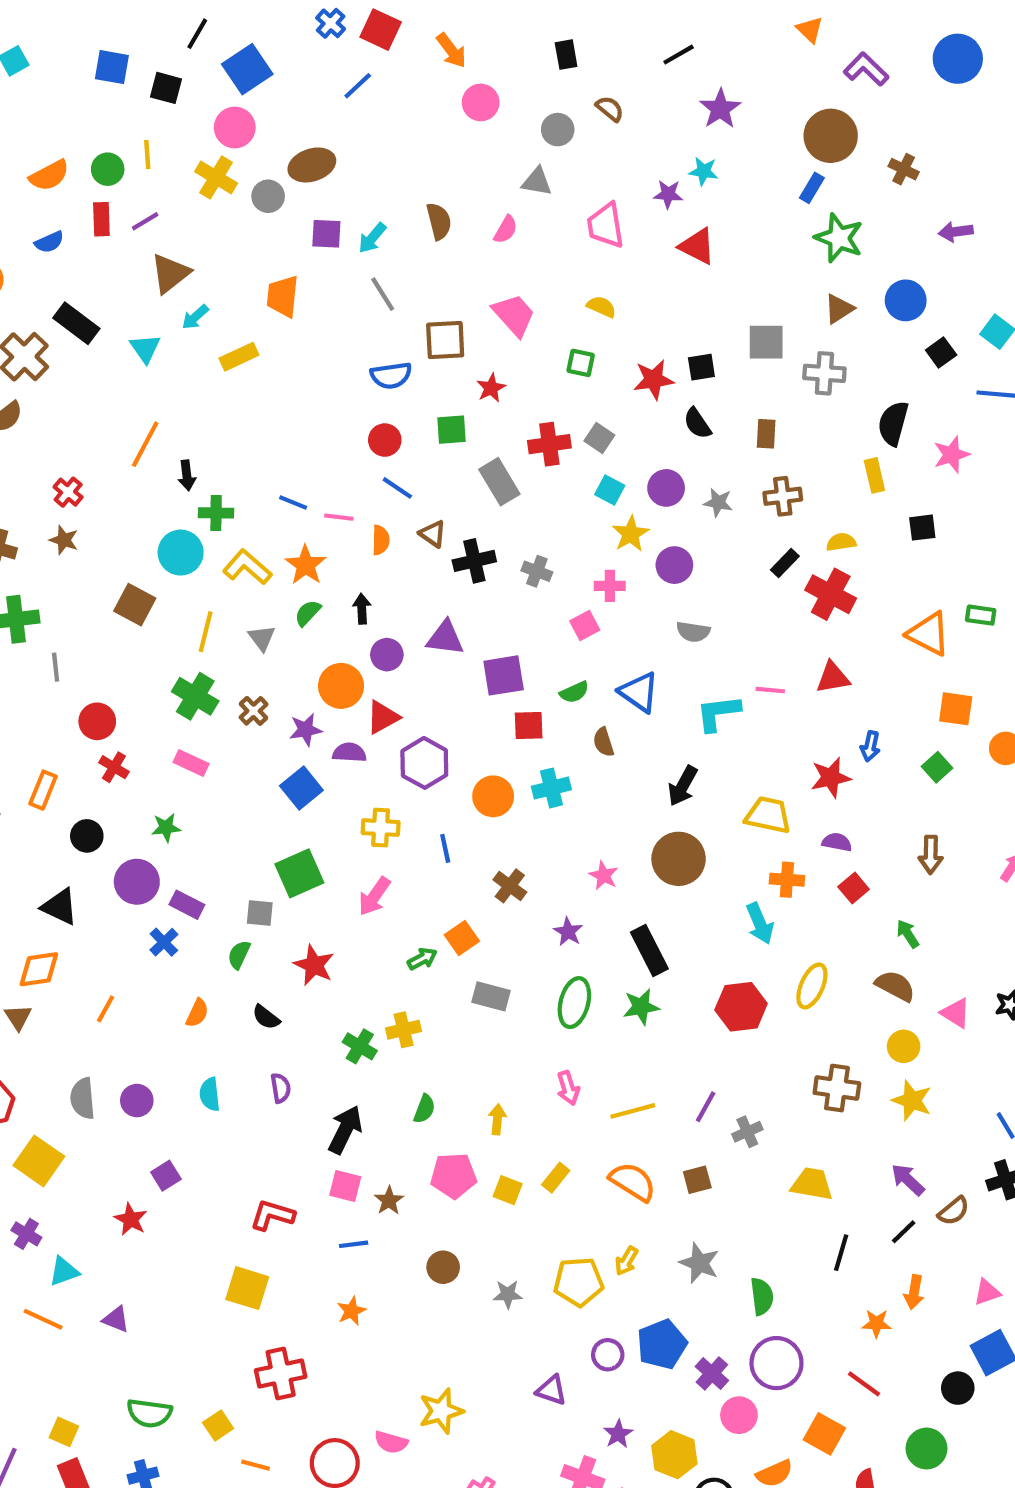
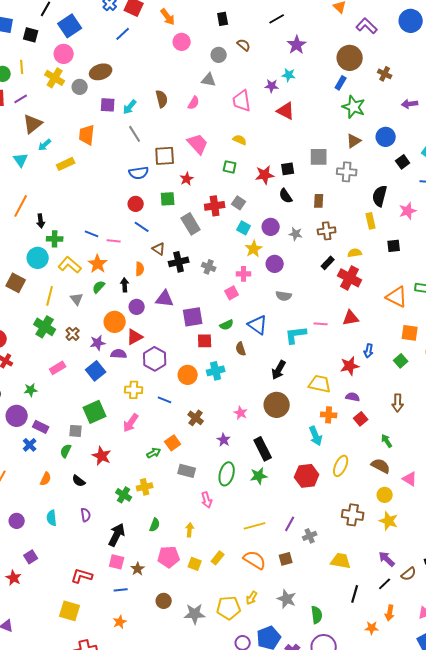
orange semicircle: (381, 540) -> (140, 269), moved
pink rectangle: (191, 763) -> (58, 368), moved, turned -56
blue line: (445, 848) -> (165, 400), turned -56
pink arrow: (568, 1088) -> (207, 500), moved
gray star: (508, 1294) -> (195, 614), size x1.5

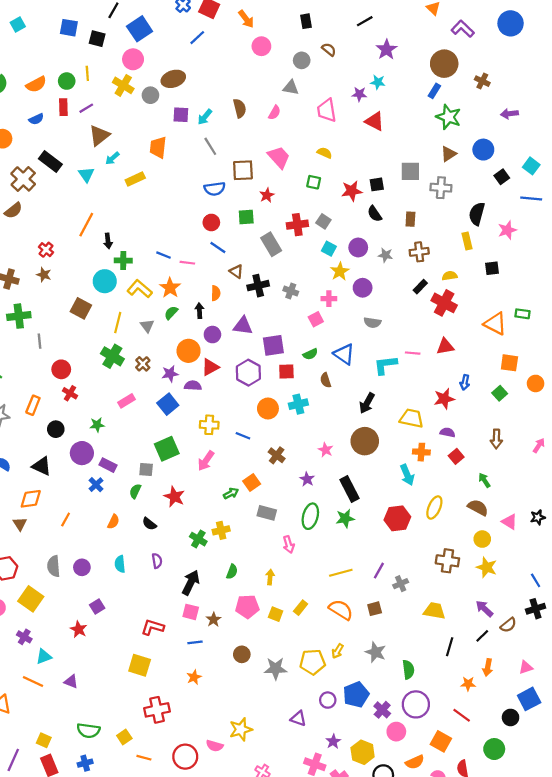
purple hexagon: (155, 359) -> (248, 373), moved

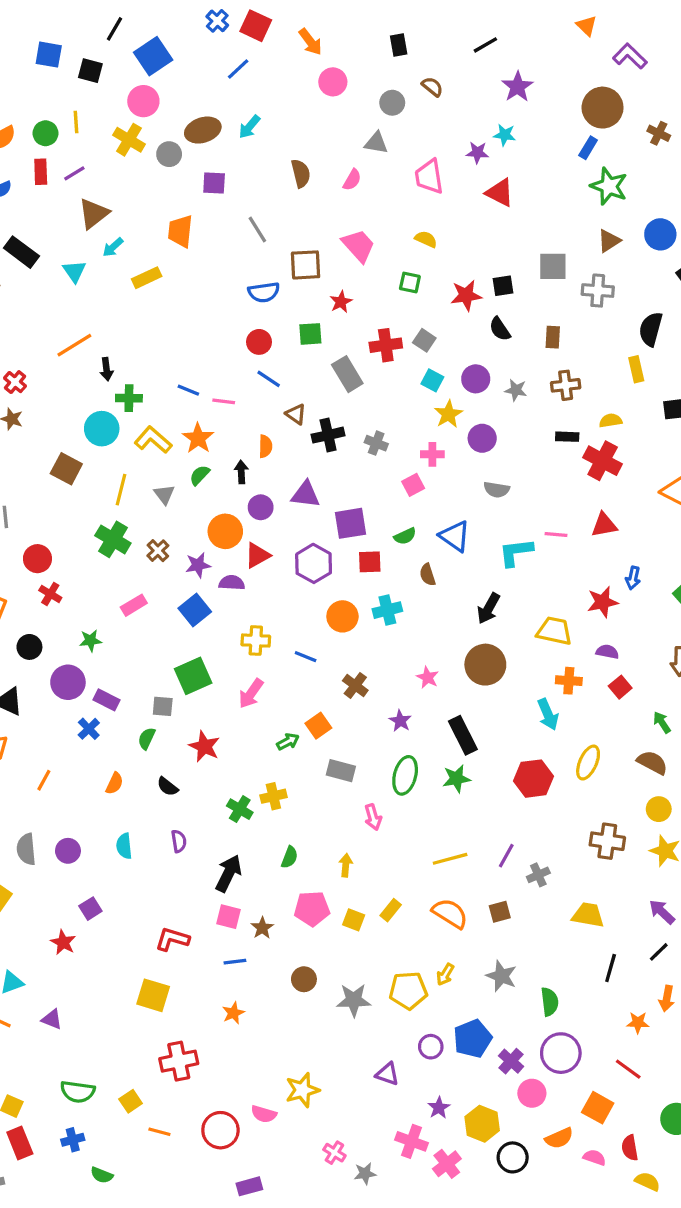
cyan arrow: (205, 117) -> (249, 127), moved
orange line: (86, 225) -> (74, 345), turned 30
black rectangle: (420, 287) -> (567, 437), turned 48

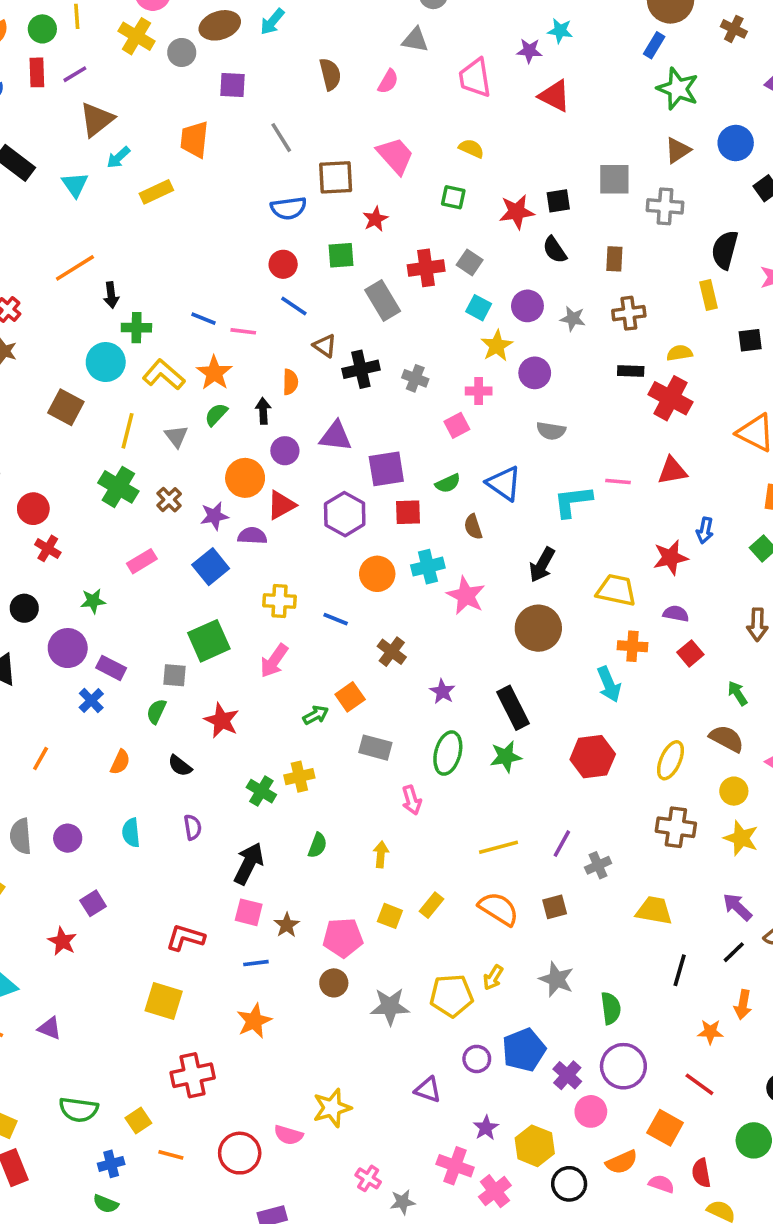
pink star: (428, 677) -> (466, 596), moved, size x1.5
yellow ellipse: (588, 763) -> (670, 760), moved
pink pentagon: (312, 909) -> (343, 938), moved
orange star: (233, 1013) -> (254, 1021), size x1.4
blue cross: (73, 1140) -> (111, 1164), moved

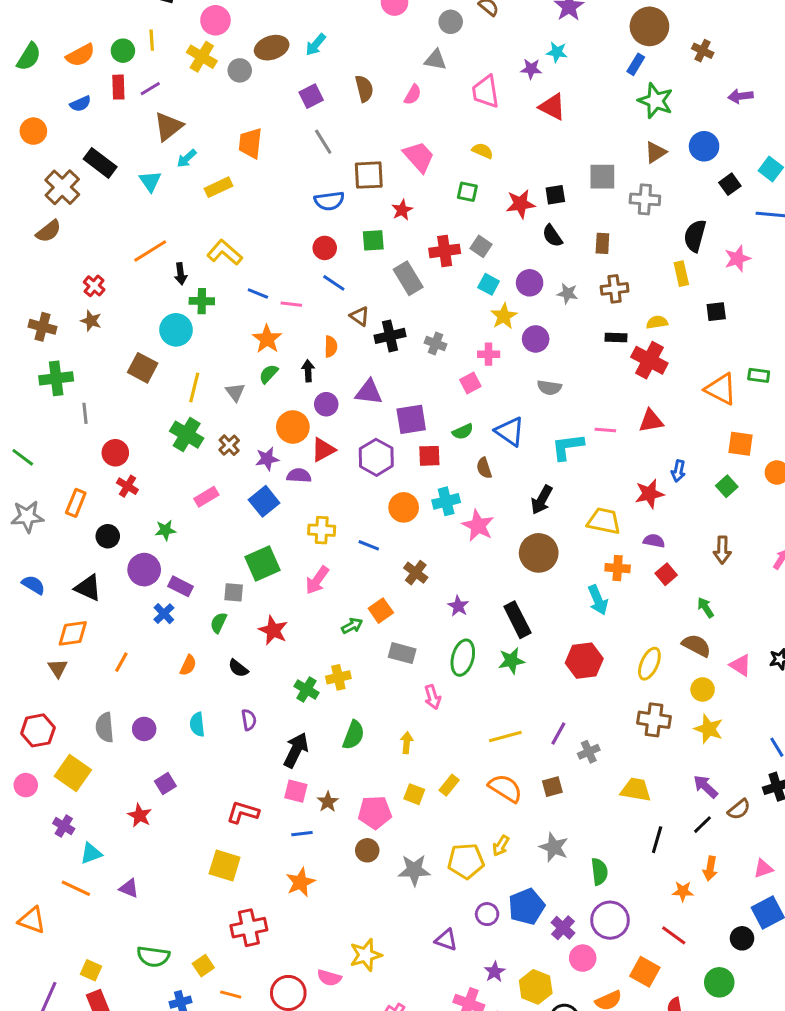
purple square: (232, 85) -> (311, 96), moved, turned -30
yellow L-shape: (164, 375) -> (225, 252), moved
green semicircle: (317, 845) -> (354, 735), size x1.4

